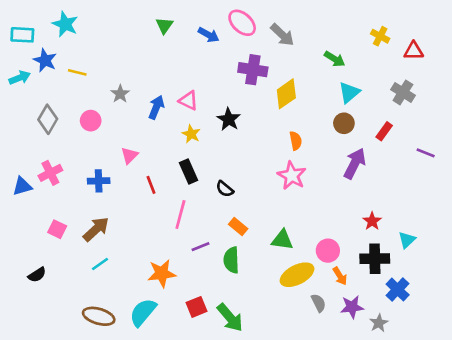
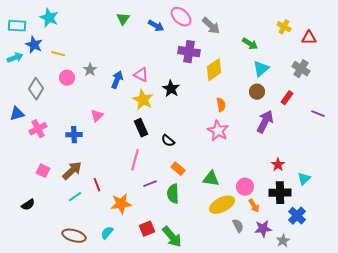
pink circle: (91, 121) -> (67, 78), moved
yellow star: (191, 134) -> (143, 100), size x1.5
red line: (151, 185) -> (97, 185), moved
blue triangle: (22, 186) -> (17, 114), moved
cyan semicircle: (143, 312) -> (107, 233), size x0.6

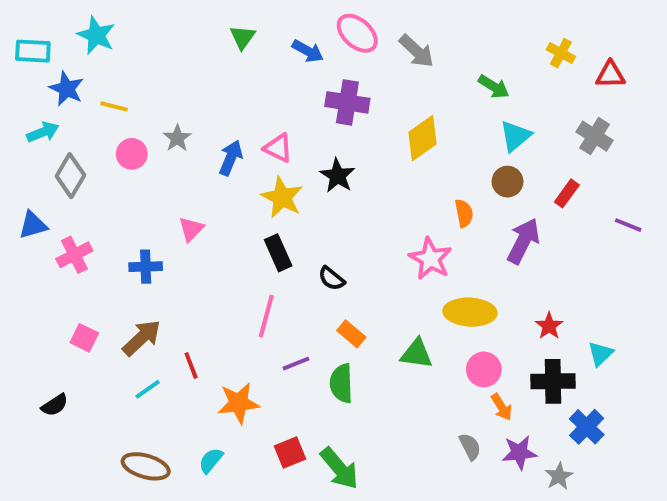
purple cross: (189, 52) -> (347, 102), moved
cyan arrow: (15, 58) -> (43, 132), moved
orange semicircle: (221, 105) -> (464, 213), moved
yellow ellipse: (222, 205) -> (470, 312), moved, turned 30

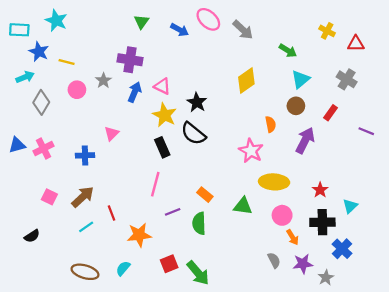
purple cross: (347, 102) -> (130, 60), moved
blue triangle: (33, 225) -> (17, 145), moved
black semicircle: (332, 278) -> (193, 133), moved, size x1.6

